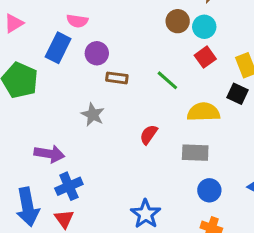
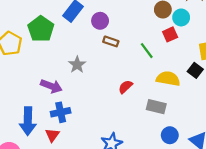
red square: (205, 57) -> (170, 34), moved
gray star: (93, 115) -> (77, 65), moved
blue circle: (209, 190) -> (170, 135), moved

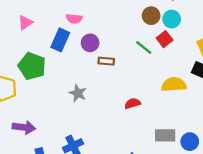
green line: (147, 51) -> (144, 47), moved
purple arrow: (51, 86) -> (24, 127), moved
red semicircle: (125, 87) -> (132, 104), turned 40
gray rectangle: (156, 107) -> (165, 135), moved

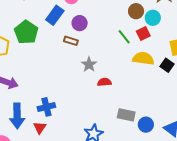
brown rectangle: (106, 61) -> (71, 41), moved
yellow semicircle: (174, 84) -> (143, 58), moved
gray star: (78, 93) -> (89, 64), moved

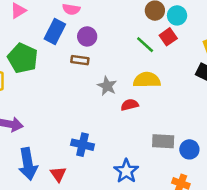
yellow semicircle: (143, 58) -> (147, 80), moved
blue cross: (46, 107) -> (83, 145), moved, turned 36

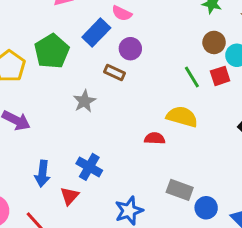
gray star: (107, 86) -> (84, 101), moved
blue arrow: (28, 164) -> (42, 174), moved, size x0.7
red triangle: (58, 174) -> (70, 196), moved

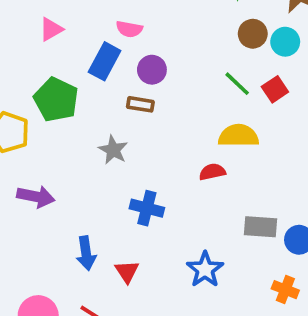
red square: (220, 76) -> (275, 89), moved
blue cross: (89, 167) -> (147, 208), moved

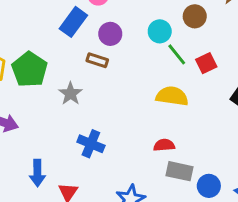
cyan circle: (285, 42) -> (160, 31), moved
green pentagon: (56, 100) -> (30, 70), moved
red semicircle: (212, 172) -> (164, 145), moved

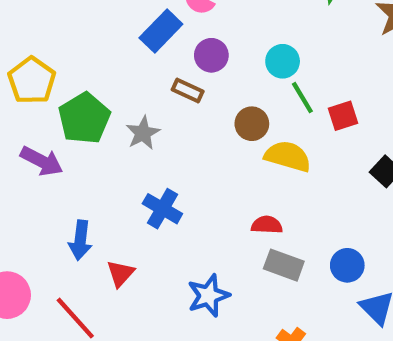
brown circle: (195, 16) -> (252, 124), moved
green pentagon: (30, 70) -> (84, 118), moved
blue circle: (209, 186) -> (347, 265), moved

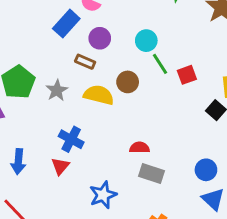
yellow semicircle: (288, 156) -> (99, 95), moved
blue circle: (347, 265) -> (206, 170), moved
red triangle: (120, 273) -> (60, 166), moved

